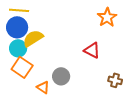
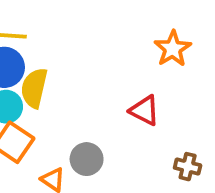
yellow semicircle: (33, 38) -> (34, 88), turned -45

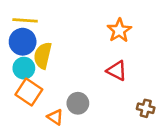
orange star: (173, 49) -> (119, 30), moved

